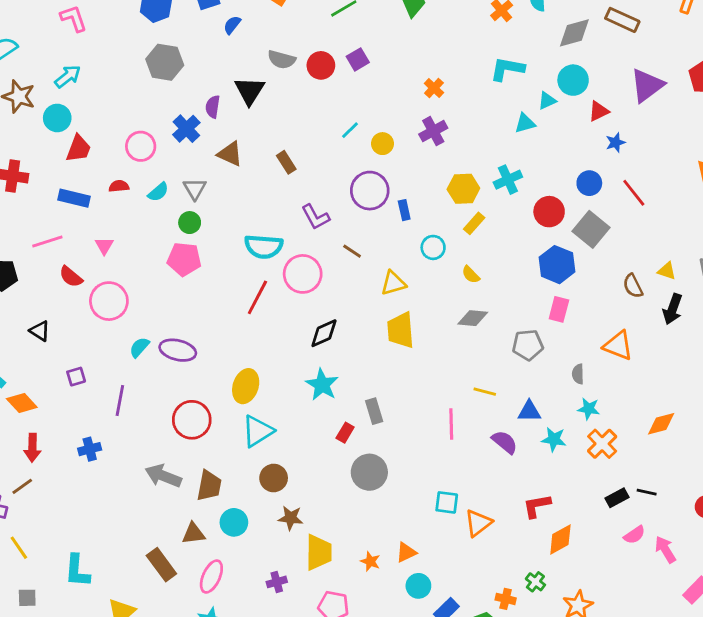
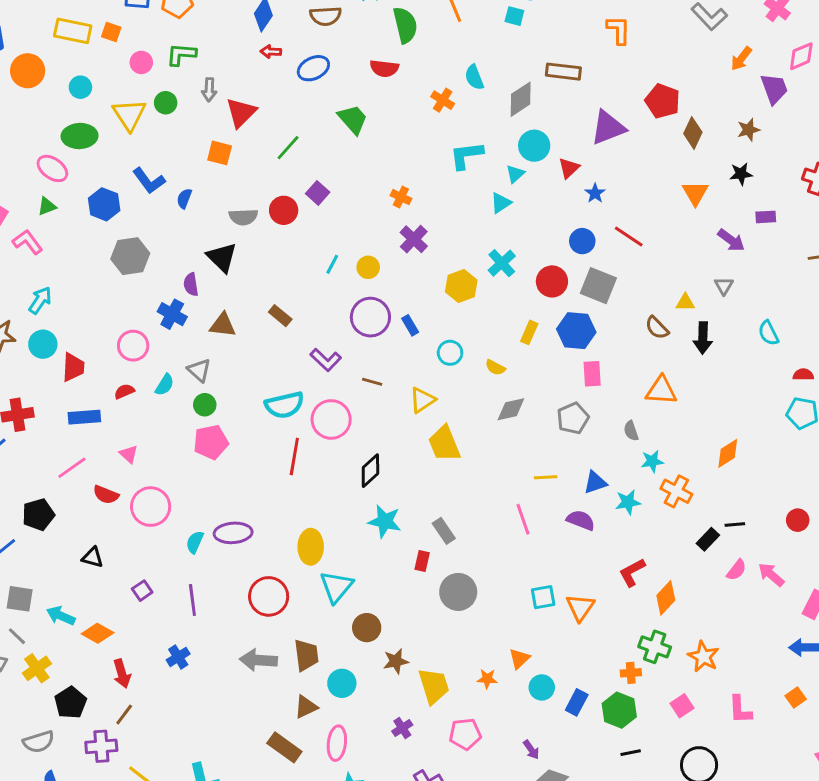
purple triangle: (647, 85) -> (608, 128), turned 33
yellow rectangle: (474, 223) -> (529, 332), moved
green cross: (535, 582) -> (655, 647), size x1.5

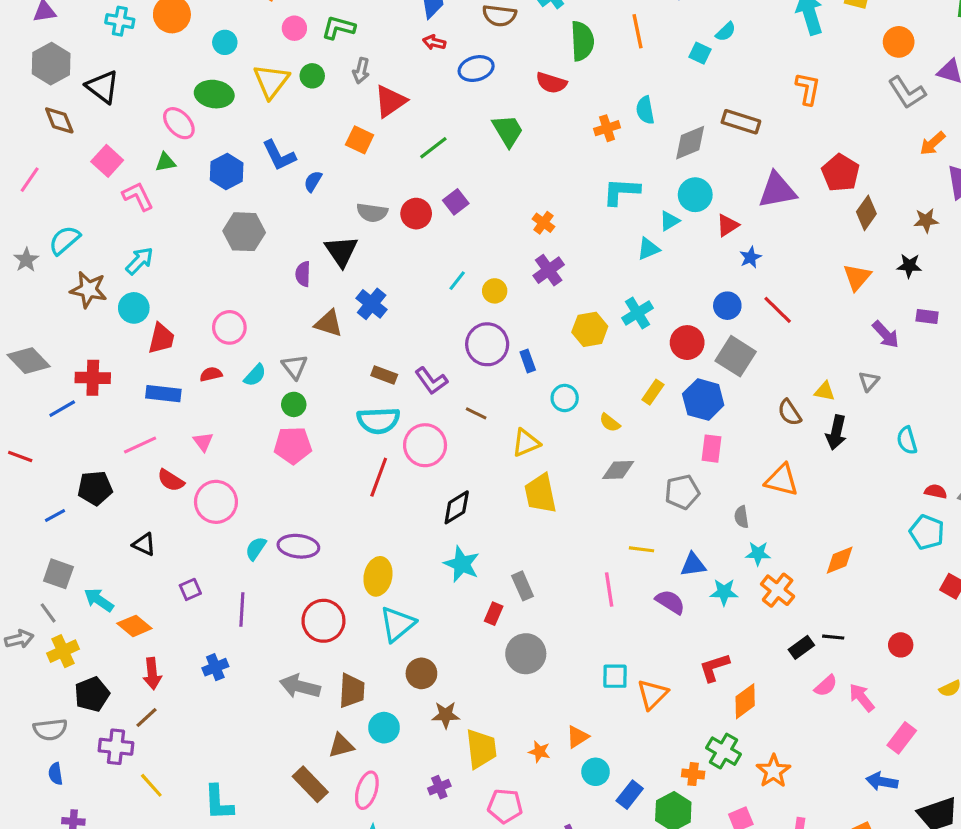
orange cross: (443, 100) -> (607, 128), turned 30
blue cross: (172, 314) -> (372, 304), moved
brown rectangle: (280, 316) -> (384, 375), moved, turned -30

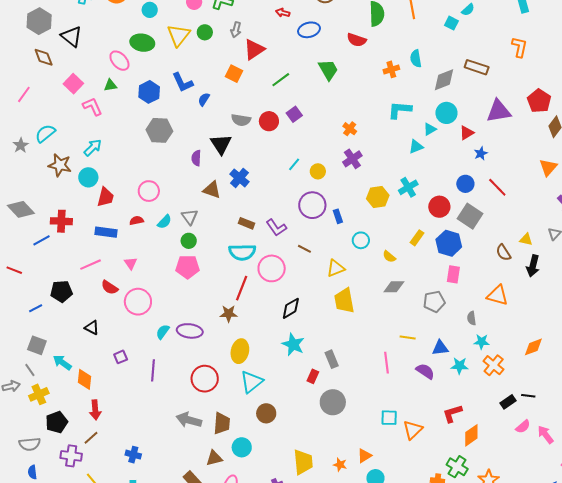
orange diamond: (134, 626) -> (85, 379), turned 55
blue cross: (215, 667) -> (133, 455), moved, turned 35
brown star: (446, 715) -> (229, 314), moved

